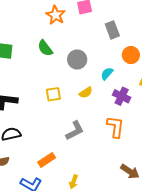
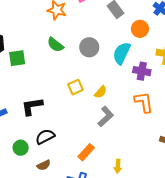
cyan semicircle: (107, 74) -> (122, 53), size x1.6
yellow semicircle: (86, 93) -> (101, 92), moved

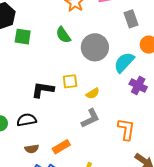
gray circle: (89, 47) -> (95, 47), size x1.4
orange L-shape: (144, 102) -> (126, 129), moved
black L-shape: (32, 106) -> (43, 90), moved
brown semicircle: (44, 165) -> (32, 149), moved

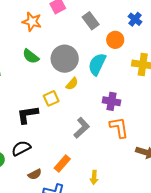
purple cross: (138, 85) -> (112, 101), moved
yellow semicircle: (93, 93) -> (72, 84), moved

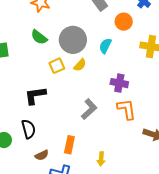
cyan semicircle: (97, 64) -> (105, 46), size x0.7
yellow square: (51, 98) -> (57, 66), moved
black semicircle: (21, 148) -> (28, 129), turned 102
orange rectangle: (62, 164) -> (69, 145), turned -30

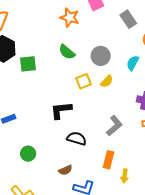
gray circle: (73, 40) -> (101, 56), size x0.7
black semicircle: (28, 129) -> (77, 138), moved, turned -60
orange rectangle: (69, 145) -> (108, 160), moved

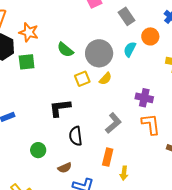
orange star: (70, 17) -> (29, 32), moved
gray circle: (101, 56) -> (99, 53), size x1.4
cyan semicircle: (133, 63) -> (130, 49), moved
black semicircle: (77, 138) -> (76, 136), turned -114
green circle: (28, 154) -> (38, 150), moved

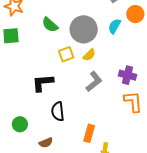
gray L-shape: (113, 123) -> (94, 82), moved

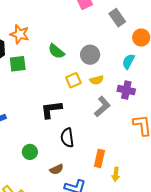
cyan semicircle: (114, 26) -> (128, 62), moved
gray circle: (84, 29) -> (90, 55), size x0.7
yellow semicircle: (89, 55) -> (97, 80), turned 32
purple cross: (127, 75) -> (126, 90), moved

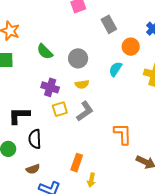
yellow square: (73, 80) -> (60, 109), moved
purple cross: (126, 90) -> (50, 87), moved
black L-shape: (51, 110) -> (19, 116), moved
black semicircle: (67, 138) -> (35, 139), moved

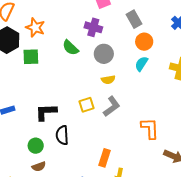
orange circle: (131, 47) -> (144, 42), moved
purple cross: (50, 87) -> (93, 27), moved
brown semicircle: (33, 169) -> (39, 167), moved

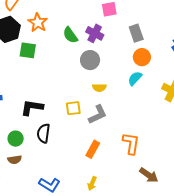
green semicircle: (70, 48) -> (70, 35), moved
gray circle: (104, 54) -> (90, 60), moved
orange rectangle: (104, 158) -> (93, 149), moved

